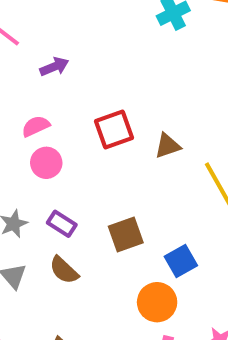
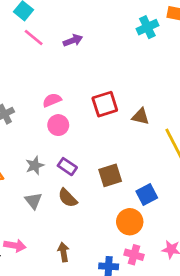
purple arrow: (54, 67) -> (73, 40), moved
brown triangle: (168, 146) -> (141, 116), turned 30

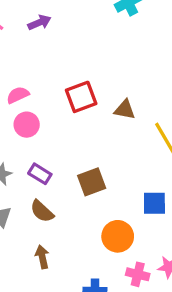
blue square: (147, 194) -> (154, 203), moved, turned 30
brown arrow: (63, 252) -> (42, 257), moved
pink cross: (134, 255) -> (138, 274), moved

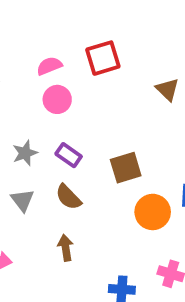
red square: (81, 97) -> (103, 58), moved
brown triangle: (125, 110) -> (167, 89), turned 30
orange circle: (118, 236) -> (153, 212), moved

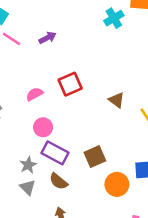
pink circle: (57, 99) -> (43, 127), moved
gray star: (25, 153) -> (28, 165), moved
purple rectangle: (69, 155) -> (55, 153), size x1.5

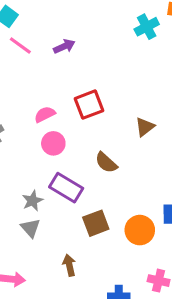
brown triangle: (117, 100) -> (145, 127), turned 42
pink circle: (43, 127) -> (53, 143), moved
brown square: (95, 157) -> (96, 223), moved
brown semicircle: (58, 181) -> (106, 163), moved

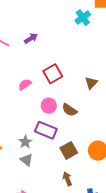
pink circle: (53, 143) -> (49, 106), moved
brown arrow: (69, 265) -> (67, 179), moved

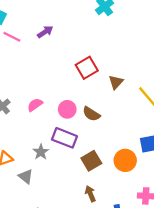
red square: (53, 74) -> (87, 68), moved
pink semicircle: (25, 84) -> (35, 105), moved
gray triangle: (27, 160) -> (26, 176), moved

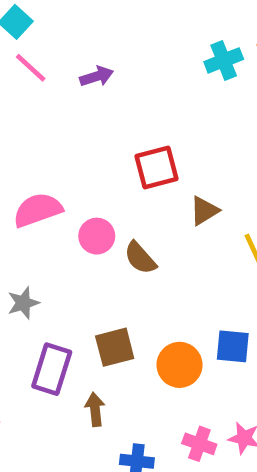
pink semicircle: (35, 105) -> (38, 210), size x1.5
purple rectangle: (64, 138) -> (52, 369), moved, turned 70

